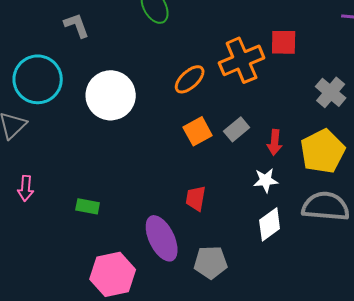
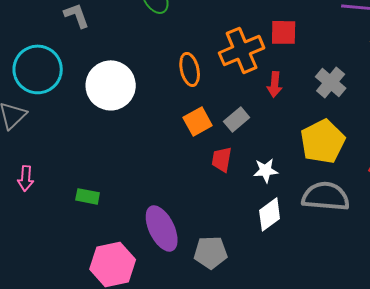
orange ellipse: (190, 79) -> (190, 69), turned -60
red arrow: (275, 142) -> (275, 84), moved
red trapezoid: (196, 198) -> (222, 159), moved

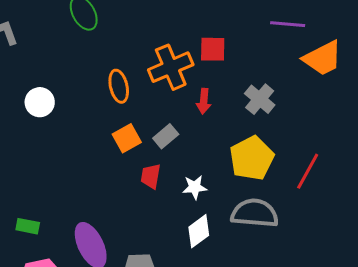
white circle: (111, 85) -> (40, 102), size x0.6
green rectangle: (88, 196) -> (28, 226), moved

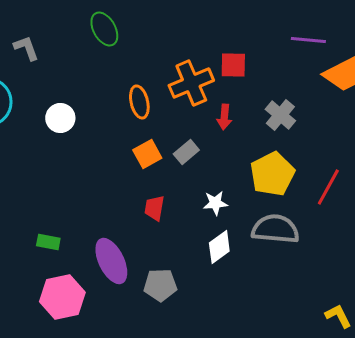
red trapezoid: (151, 176) -> (154, 208), moved

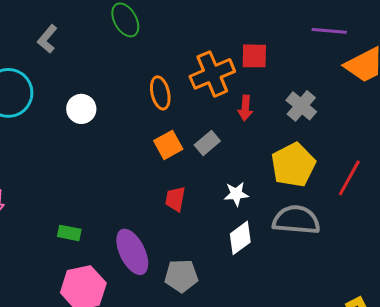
gray L-shape: (26, 48) -> (47, 39), turned -120

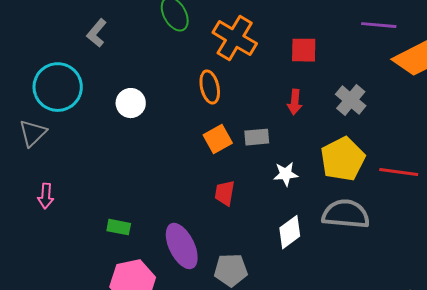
orange cross: (212, 74) -> (235, 38), moved, turned -36
gray rectangle: (207, 143) -> (257, 137), turned 35
red line: (349, 178) -> (399, 172), turned 69
white star: (236, 194) -> (286, 174), moved

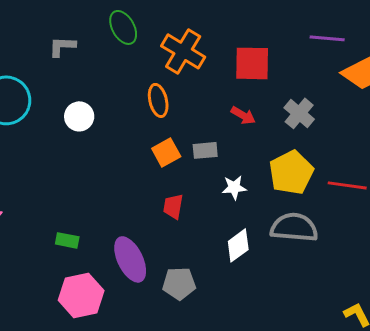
gray L-shape: (97, 33) -> (62, 46), moved, turned 52
red square: (304, 50) -> (252, 63), size x1.4
red arrow: (295, 102) -> (243, 115), turned -65

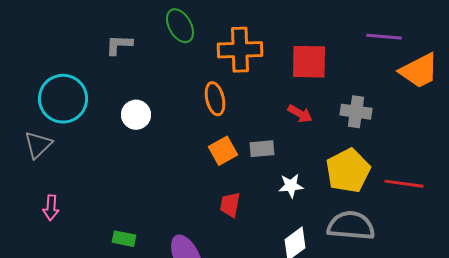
orange cross: (183, 51) -> (240, 50), turned -33
gray cross: (299, 113) -> (356, 112), turned -32

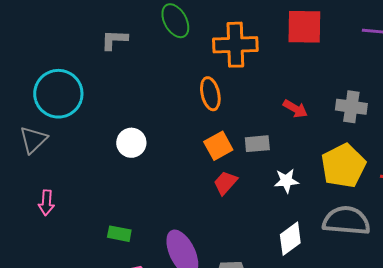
red square: (309, 62) -> (304, 27), moved
white circle: (136, 115) -> (131, 143), moved
red trapezoid: (230, 205) -> (225, 183), moved, turned 32

